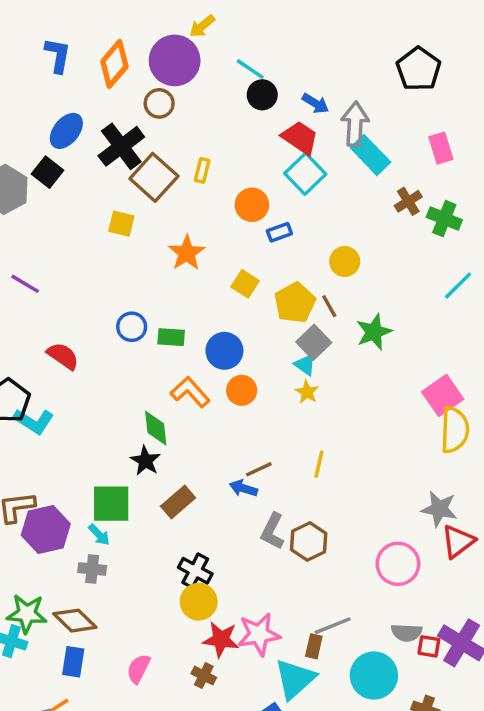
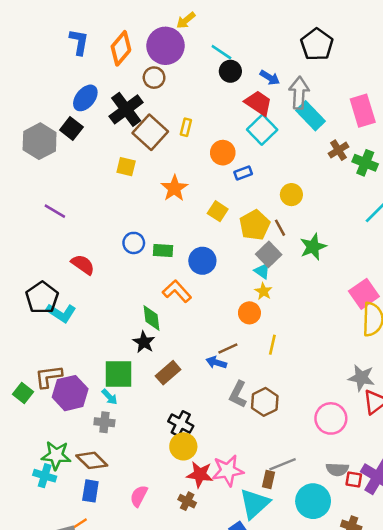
black pentagon: (419, 69) -> (317, 45), moved
pink rectangle: (441, 148) -> (363, 111), size x1.4
orange circle: (242, 390) -> (249, 313), moved

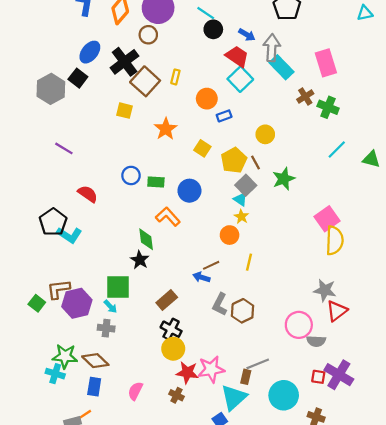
brown rectangle: (168, 373) -> (167, 300), moved
gray semicircle: (337, 469) -> (316, 341), moved

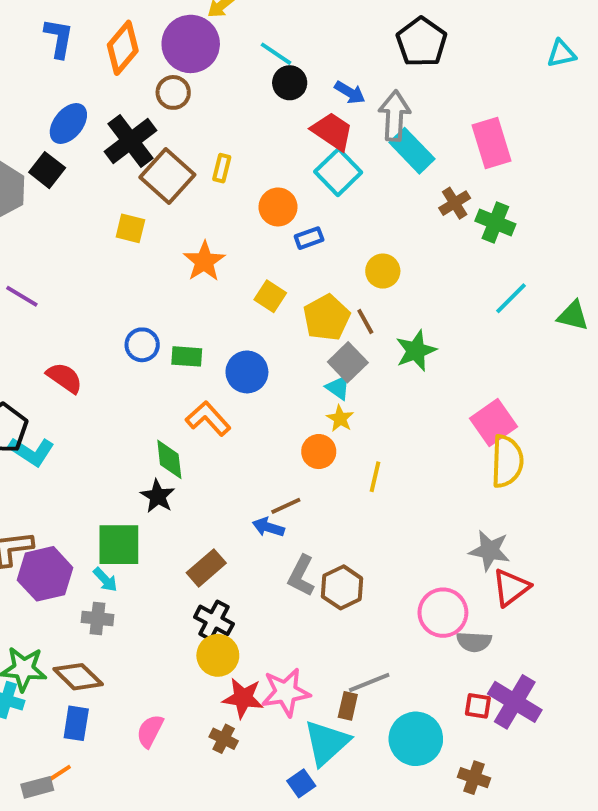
yellow line: (249, 262) -> (375, 477), moved

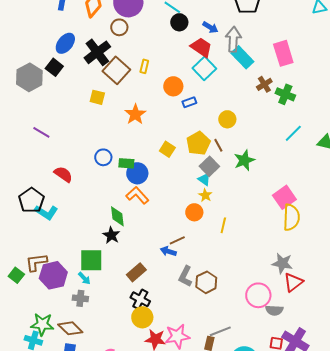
yellow square: (270, 296) -> (167, 149), moved
blue circle: (247, 372) -> (137, 173), moved

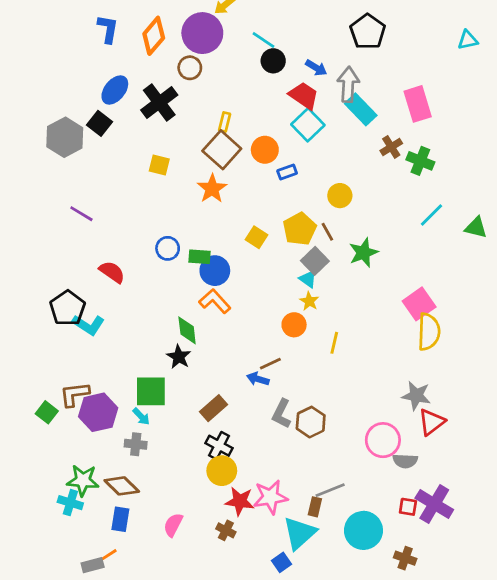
brown square: (116, 70) -> (222, 150), moved

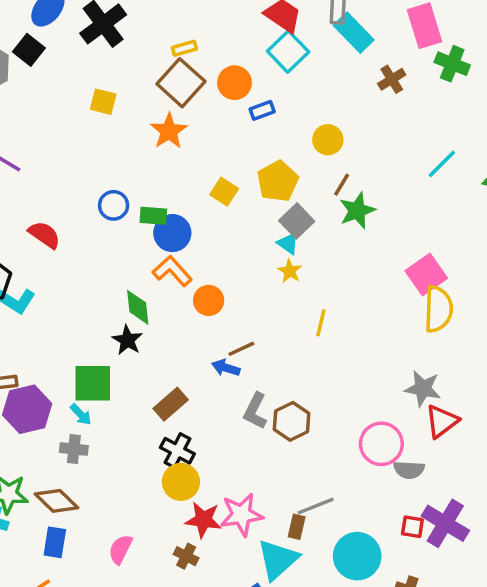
yellow rectangle: (225, 122) -> (184, 48), turned 60
green cross: (420, 161) -> (452, 64), moved
brown line: (327, 232) -> (342, 185), moved, turned 60
orange circle: (294, 325) -> (209, 300), moved

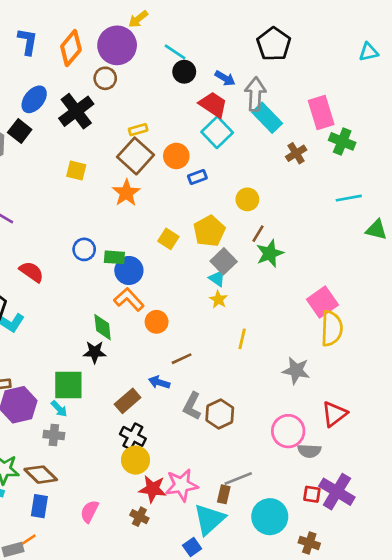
cyan line: (442, 164) -> (349, 198), moved, turned 35
black star: (127, 340) -> (95, 352), turned -30
blue arrow: (226, 368) -> (159, 382), moved
gray star: (423, 389) -> (296, 371), moved

